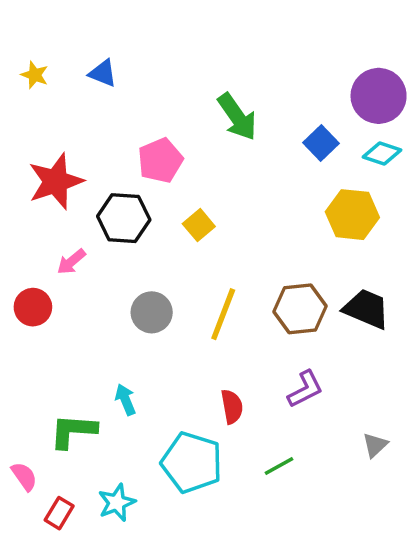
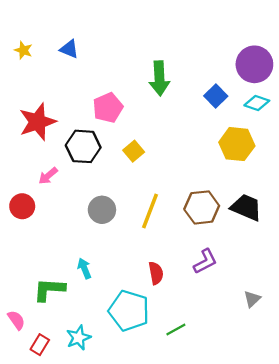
green arrow: (237, 117) -> (159, 78), turned 32
green line: (279, 466) -> (176, 329), moved

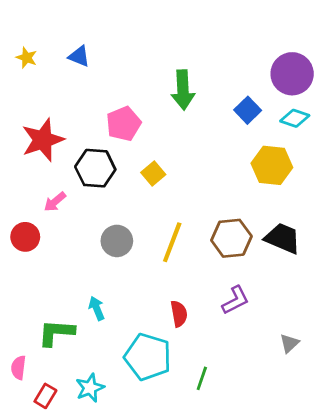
pink semicircle: (16, 320) -> (18, 368), turned -138
green line: (176, 329) -> (202, 378), turned -42

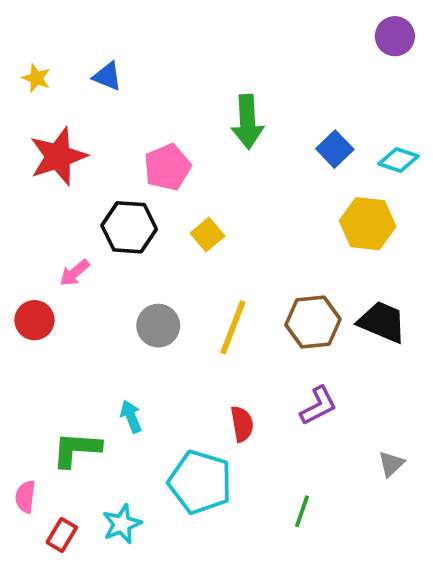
purple circle: (292, 74) -> (395, 36), moved, size x0.7
red star: (43, 140) -> (58, 156), moved
green line: (202, 378) -> (302, 511), moved

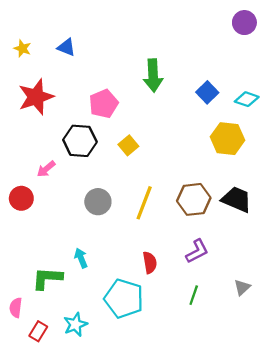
green line: (302, 511) -> (194, 295), moved

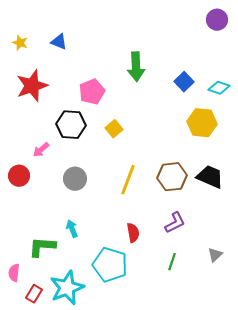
gray circle: (98, 202) -> (75, 179), moved
cyan star: (75, 324) -> (67, 288), size x1.6

